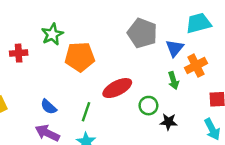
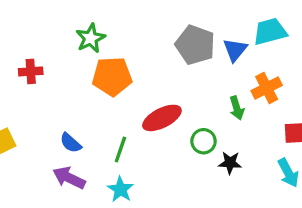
green star: (52, 34) -> (91, 38), moved
blue triangle: (175, 48) -> (235, 50), moved

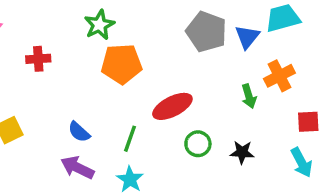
green circle: (204, 141) -> (198, 144), moved

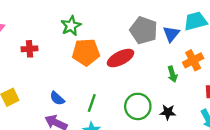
red ellipse: (172, 106) -> (121, 58), moved
green circle: (198, 144) -> (138, 106), size x1.5

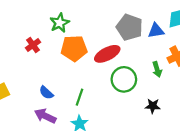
blue triangle: (171, 34) -> (156, 31), turned 42
red cross: (29, 49) -> (33, 45), moved, turned -32
green circle: (138, 106) -> (124, 79), moved

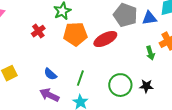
green circle: (124, 79) -> (120, 85), moved

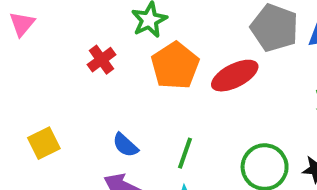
orange pentagon: (75, 34) -> (175, 66), turned -30

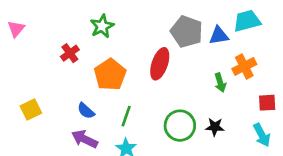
orange pentagon: (175, 66) -> (110, 75), moved
red ellipse: (235, 76) -> (160, 64), turned -44

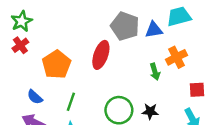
green star: (102, 26) -> (22, 21), moved

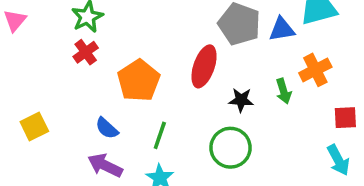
black star: (150, 111) -> (241, 100), moved

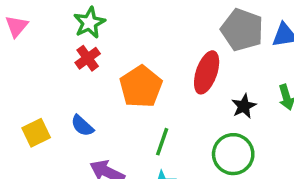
black star: (241, 100) -> (244, 106), turned -30
blue semicircle: (107, 128) -> (82, 126), moved

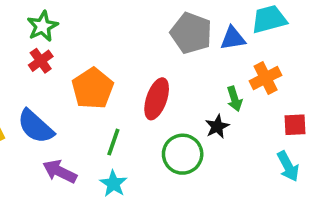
red ellipse: (207, 72) -> (157, 99), moved
black star: (244, 106) -> (217, 126), moved
blue semicircle: (82, 126) -> (36, 126), size x1.6

